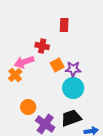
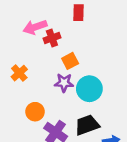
red cross: (42, 46) -> (52, 38), turned -32
pink arrow: (24, 62) -> (35, 27), moved
purple star: (73, 69) -> (64, 83), moved

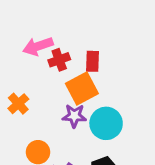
red rectangle: (79, 13) -> (92, 61), moved
orange square: (70, 61) -> (82, 89), size x1.5

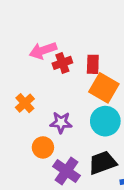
orange square: (82, 89) -> (104, 88), moved, turned -32
purple star: (74, 116) -> (61, 123), moved

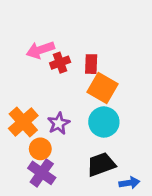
orange cross: (25, 103) -> (23, 122), moved, size x1.5
purple star: (61, 123) -> (59, 123), turned -30
purple cross: (67, 171) -> (42, 173), moved

